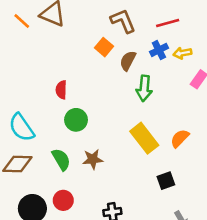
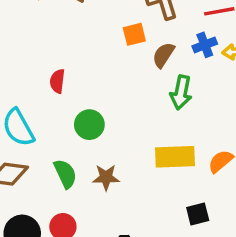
orange square: (104, 47) -> (134, 34), turned 30
red semicircle: (61, 90) -> (57, 81), moved
yellow rectangle: (144, 138) -> (175, 157), turned -60

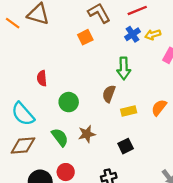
brown semicircle: (163, 55) -> (109, 94), moved
yellow rectangle: (175, 157) -> (129, 111), size x0.6
black square: (198, 214) -> (126, 146), moved

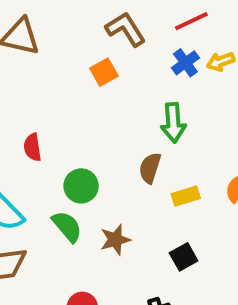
green semicircle: (60, 137) -> (67, 226), moved

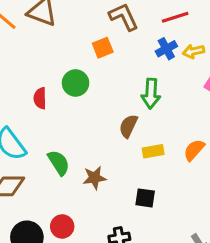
green circle: (81, 186) -> (76, 83), moved
black square: (184, 257) -> (145, 198), turned 30

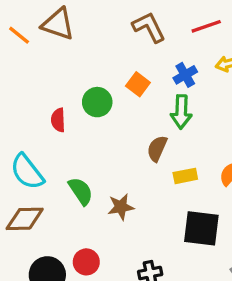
orange square: (103, 48) -> (138, 84), moved, turned -30
blue cross: (166, 49) -> (185, 75), moved
black square: (145, 198) -> (201, 228), moved, size x1.6

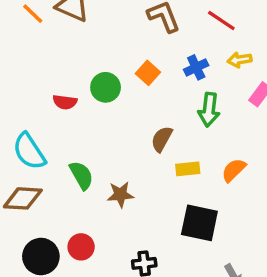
red line: (206, 26) -> (221, 20), turned 48
green arrow: (181, 112) -> (209, 110), moved
red semicircle: (58, 120) -> (65, 102), turned -85

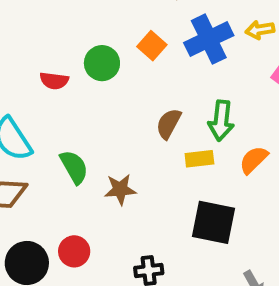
blue cross: (196, 67) -> (209, 39), size x1.6
green arrow: (209, 110) -> (221, 121), moved

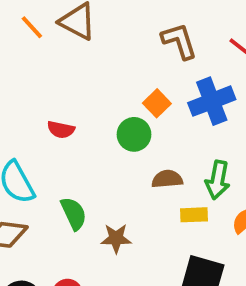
green circle: (102, 63) -> (134, 134), moved
brown semicircle: (169, 124) -> (167, 179), turned 52

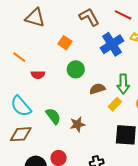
orange line: (32, 27) -> (19, 57), moved
orange square: (157, 103) -> (65, 43), moved
yellow rectangle: (194, 215) -> (115, 104), turned -32

